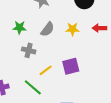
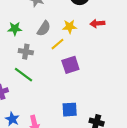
yellow line: (46, 70) -> (57, 44), moved
green line: (33, 87) -> (23, 75), moved

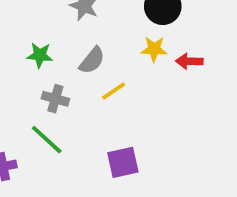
yellow star: (70, 27) -> (154, 49), moved
purple square: (70, 65) -> (123, 162), moved

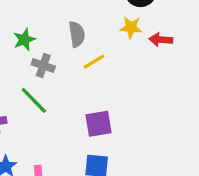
green star: (40, 55) -> (24, 40), moved, turned -30
gray semicircle: (92, 60) -> (77, 34), turned -50

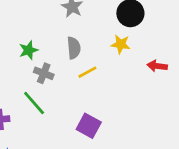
red arrow: (161, 40) -> (157, 66), moved
purple square: (98, 124) -> (89, 126), turned 35

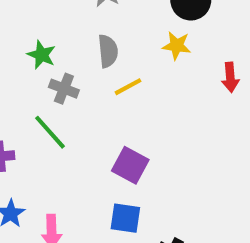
green star: (28, 50) -> (42, 55), turned -30
red arrow: (157, 66) -> (230, 77), turned -102

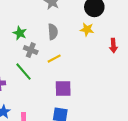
yellow line: (128, 87) -> (54, 59), moved
purple square: (130, 165) -> (63, 89), turned -30

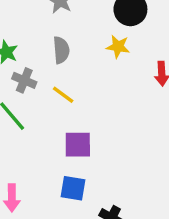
yellow line: (54, 59) -> (63, 95), turned 64

